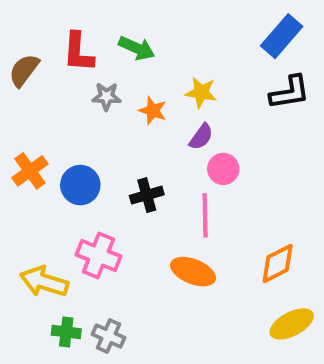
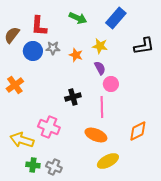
blue rectangle: (282, 36) -> (116, 18), moved
green arrow: (137, 48) -> (78, 18), moved
purple semicircle: (201, 137) -> (100, 68), turned -64
blue circle: (80, 185) -> (33, 51), moved
yellow ellipse: (292, 324) -> (108, 161), moved

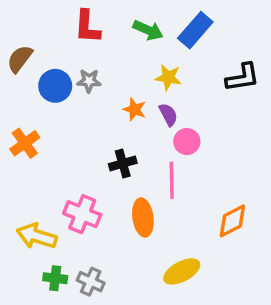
green arrow: (78, 18) -> (148, 30), moved
red L-shape: (39, 26) -> (87, 27), moved
orange star: (76, 55) -> (135, 109), moved
orange ellipse: (96, 135) -> (143, 217), moved, turned 60

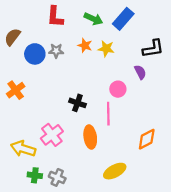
orange star: (135, 109) -> (85, 45), moved
purple semicircle: (168, 115) -> (140, 72), moved
black cross: (123, 163) -> (77, 103), turned 35
pink cross: (82, 214) -> (52, 135), turned 30

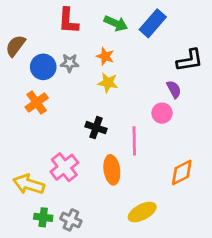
yellow star: (106, 49) -> (108, 83), moved
pink circle: (118, 89) -> (162, 113), moved
orange cross: (16, 90) -> (37, 103), moved

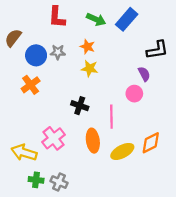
yellow ellipse: (142, 212) -> (122, 151), moved

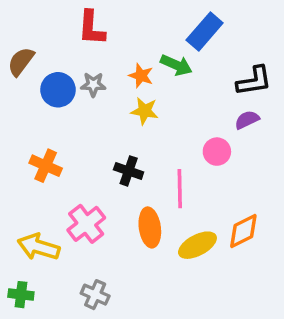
green arrow: (96, 19) -> (176, 65), moved
purple semicircle: (144, 74) -> (247, 120), moved, turned -88
orange cross: (31, 85) -> (46, 166), moved, turned -30
green cross: (36, 180) -> (21, 295), moved

